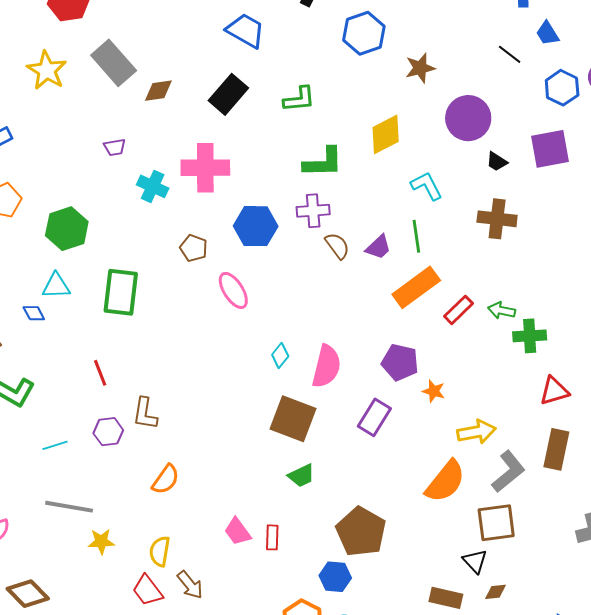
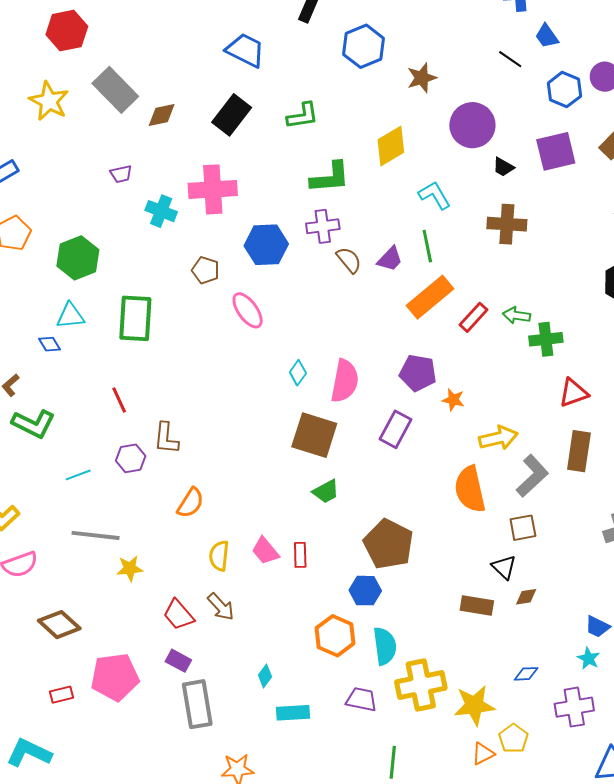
orange semicircle: (445, 481) -> (470, 489), turned 132
brown square: (496, 523) -> (523, 528), size x0.7
yellow semicircle: (160, 551) -> (219, 556), moved

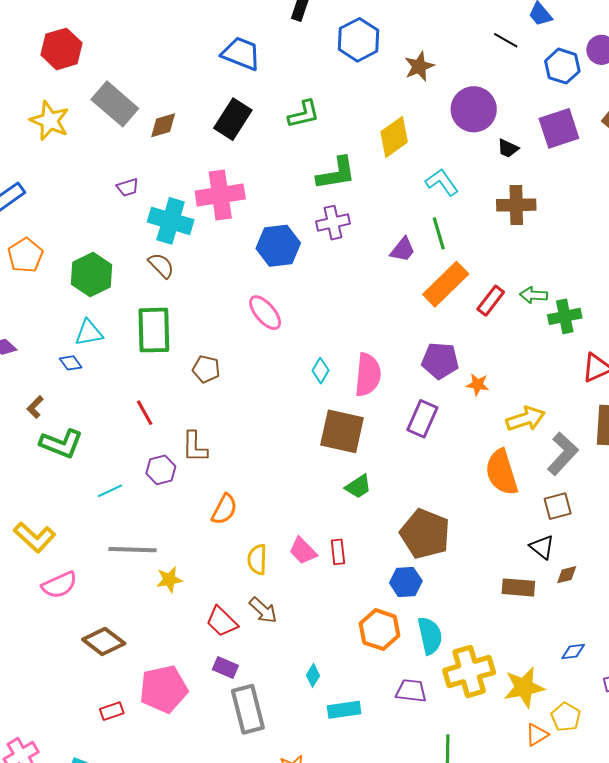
cyan cross: (161, 211) -> (171, 221), size x1.4
brown semicircle: (349, 260) -> (161, 266), moved
brown pentagon: (206, 270) -> (206, 369), moved

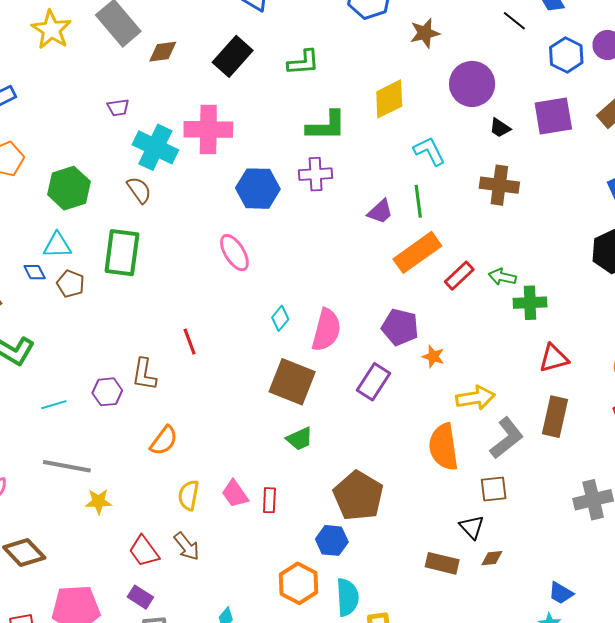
brown pentagon: (206, 369) -> (71, 284), moved
red line: (145, 413) -> (190, 342), moved

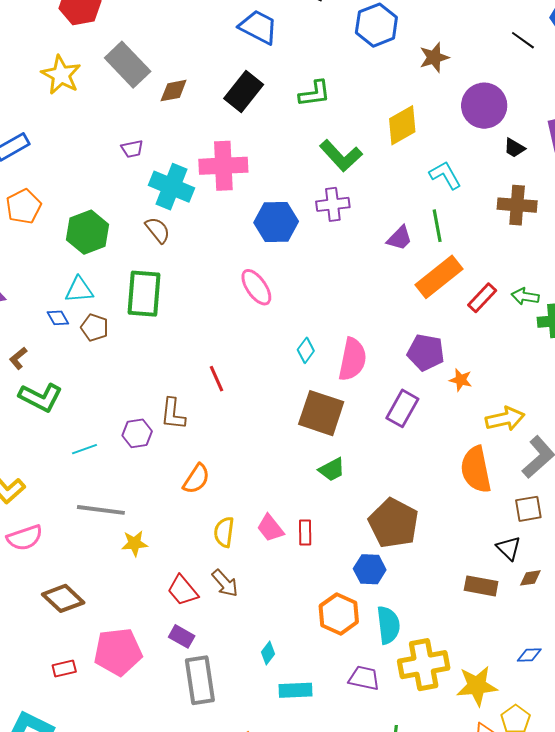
green L-shape: (326, 126) -> (341, 156), turned 51

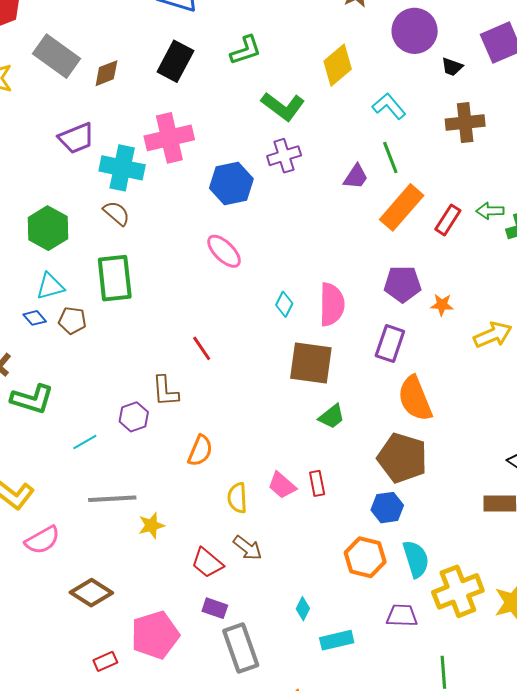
purple trapezoid: (132, 149) -> (76, 138), size x1.6
orange semicircle: (476, 470) -> (415, 399), moved

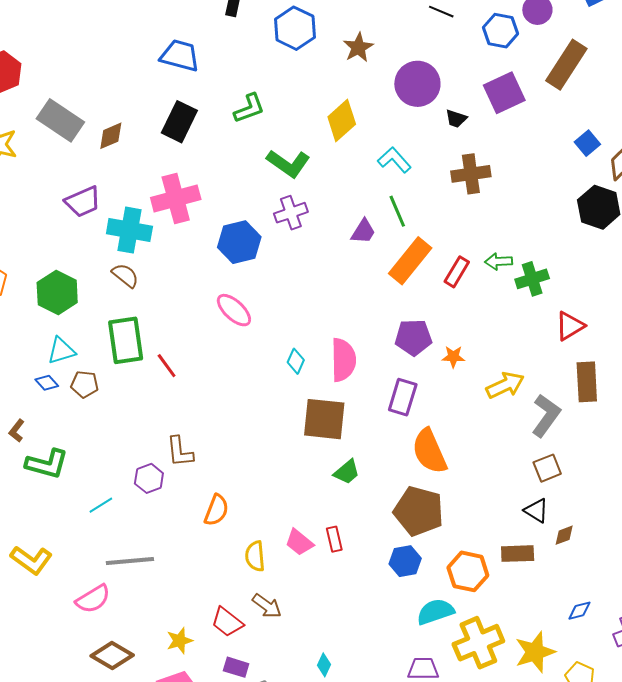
red line: (202, 348) -> (167, 366), moved
yellow star: (151, 525) -> (180, 641), moved
pink semicircle: (42, 540) -> (93, 599), moved
orange hexagon: (365, 557) -> (468, 571), moved
cyan semicircle: (416, 559) -> (435, 612), turned -90

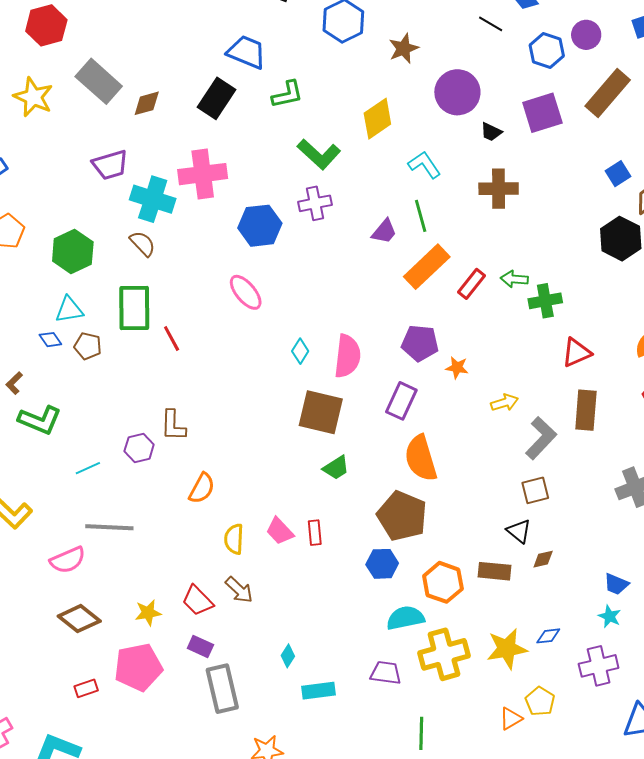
blue trapezoid: (180, 56) -> (247, 52), moved
yellow arrow: (505, 385) -> (504, 403), size x0.7
yellow star: (535, 652) -> (507, 649), moved

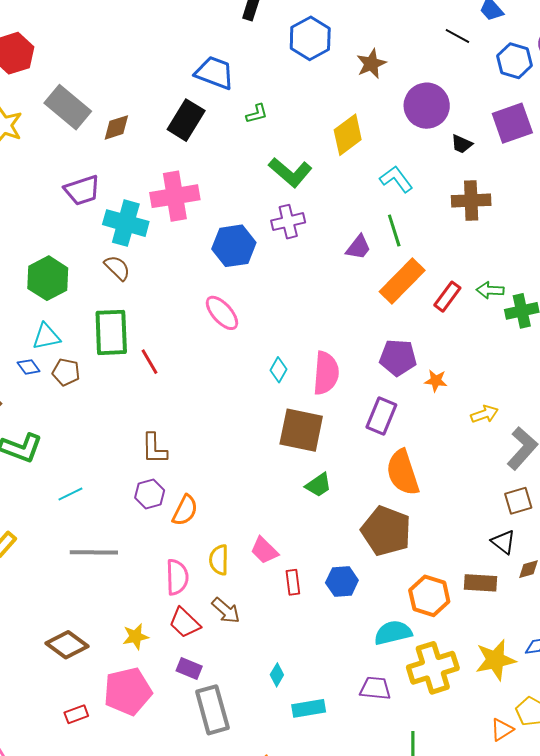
green L-shape: (287, 94) -> (257, 114), size x0.7
purple hexagon: (139, 448) -> (150, 494), moved
red rectangle: (315, 533) -> (293, 582), moved
pink semicircle: (68, 560) -> (177, 577), moved, turned -66
blue hexagon: (382, 564) -> (342, 582), moved

